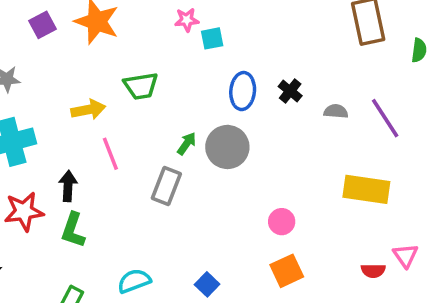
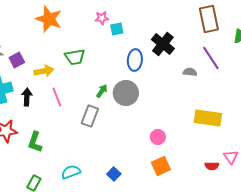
purple square: (43, 25) -> (17, 60), moved
black cross: (290, 91) -> (163, 44), moved, size x1.6
purple line: (385, 118) -> (211, 58), moved
black arrow: (68, 186) -> (27, 97), moved

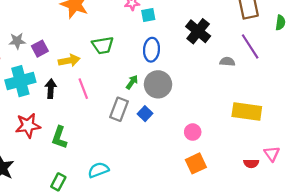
blue ellipse: (135, 60) -> (151, 50), moved
blue square: (114, 174) -> (145, 114), moved

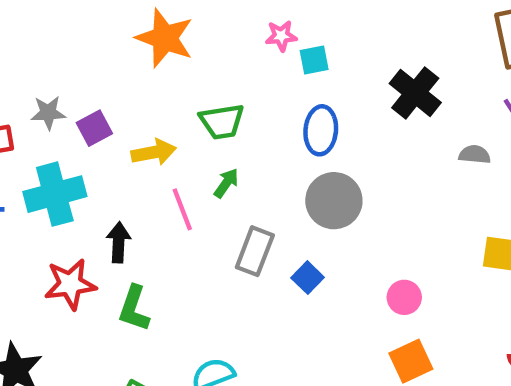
green arrow: (132, 82) -> (226, 183), moved
black arrow: (51, 89) -> (119, 242), moved
blue square: (145, 114) -> (308, 278), moved

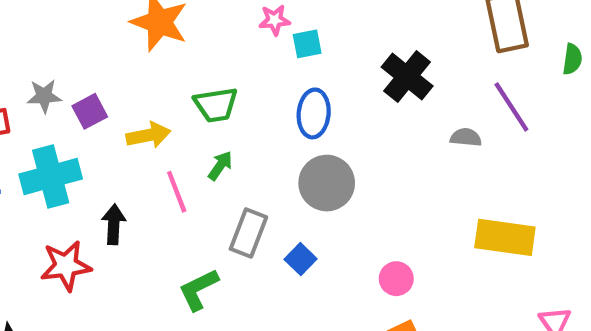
green L-shape: (134, 308) -> (198, 290), moved, turned 45

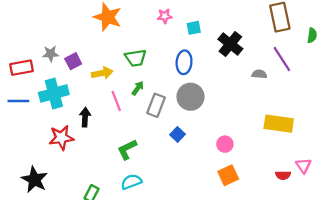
cyan square: (307, 44) -> (194, 28), moved
gray rectangle: (248, 233) -> (156, 105), moved

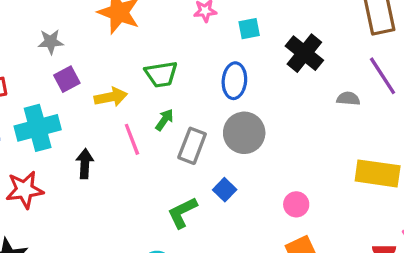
gray star: (51, 54) -> (51, 42), moved
red star: (61, 138) -> (25, 190), moved
green L-shape: (127, 149) -> (182, 213), moved

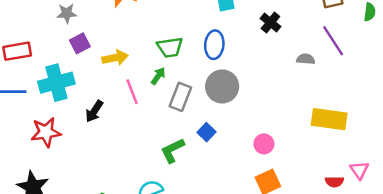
black cross: (304, 53) -> (270, 22), size x0.7
green trapezoid: (161, 74) -> (170, 47), moved
black arrow: (85, 164) -> (94, 111), turned -150

